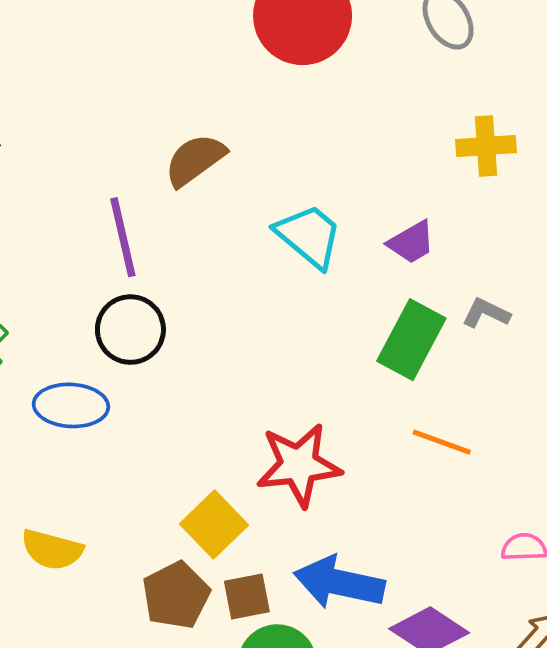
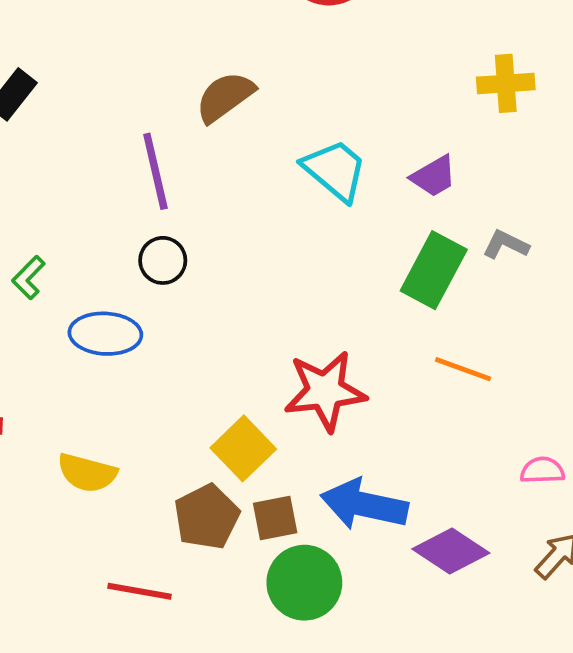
black circle: (130, 330) -> (163, 260), size x0.7

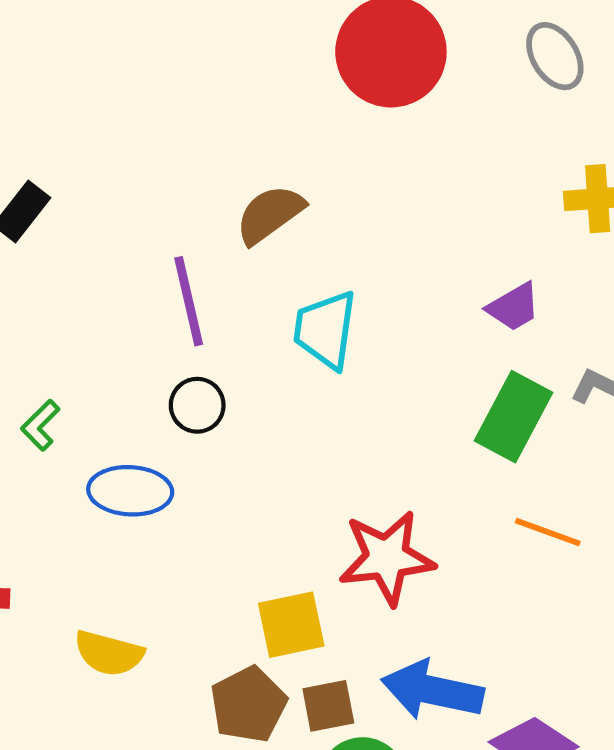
cyan trapezoid: (335, 170) -> (325, 330), moved, turned -122
yellow square: (243, 448) -> (291, 625), turned 32

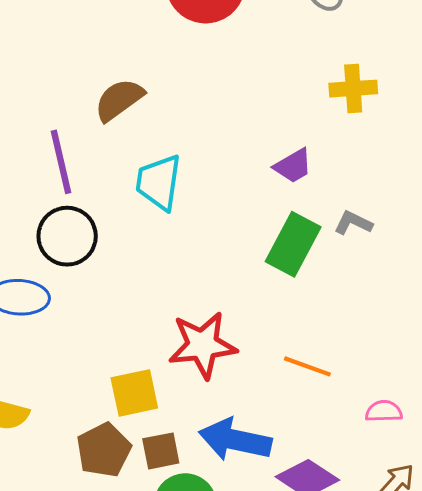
black circle: (197, 405) -> (67, 236), size x1.5
orange line: (548, 532) -> (307, 366), moved

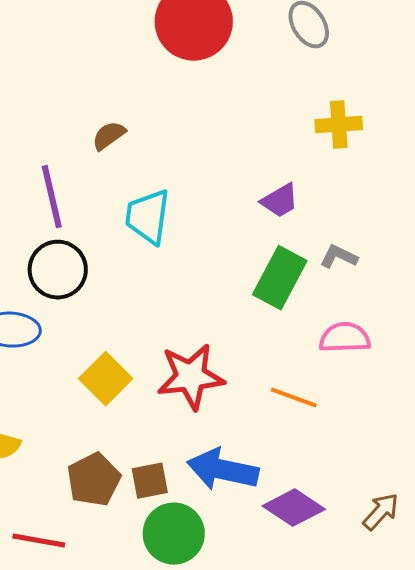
brown semicircle: (119, 100) -> (109, 136), size x0.7
yellow square: (134, 393) -> (106, 379), moved, turned -33
pink semicircle: (384, 411) -> (345, 338), moved, size x1.4

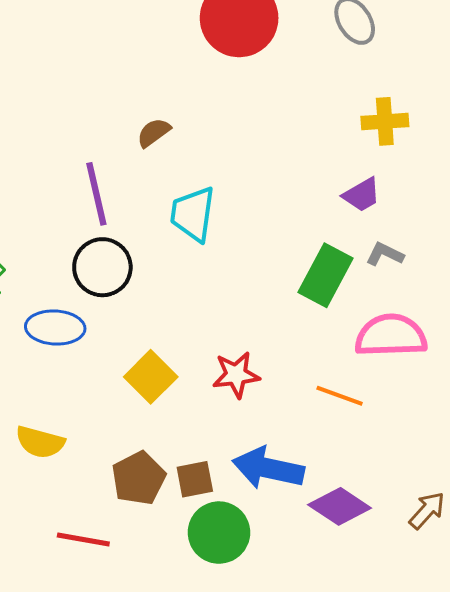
purple trapezoid: (280, 201) -> (362, 195), moved
pink semicircle: (345, 338) -> (391, 336), size x1.4
red star: (191, 377) -> (236, 375), size x0.7

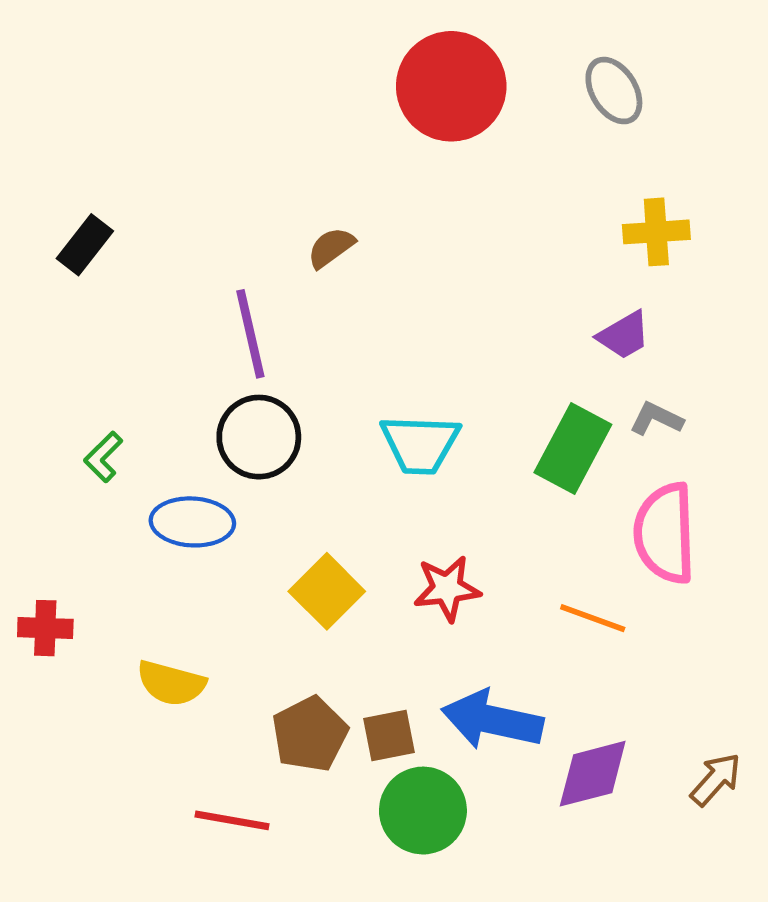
cyan trapezoid: (193, 214) -> (420, 444), moved, turned -96
pink semicircle: (391, 336) -> (665, 533), turned -90
purple diamond: (340, 506) -> (593, 774), turned -48

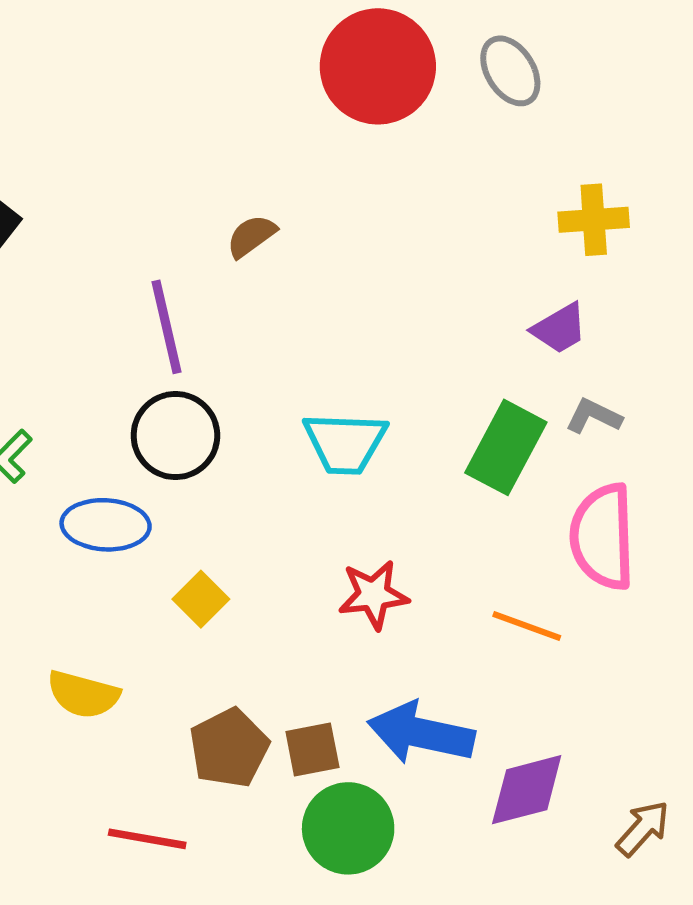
gray ellipse: (614, 91) -> (510, 71), moved
yellow square: (327, 591) -> (201, 599), moved, size x0.7
brown arrow: (716, 779) -> (643, 828), moved

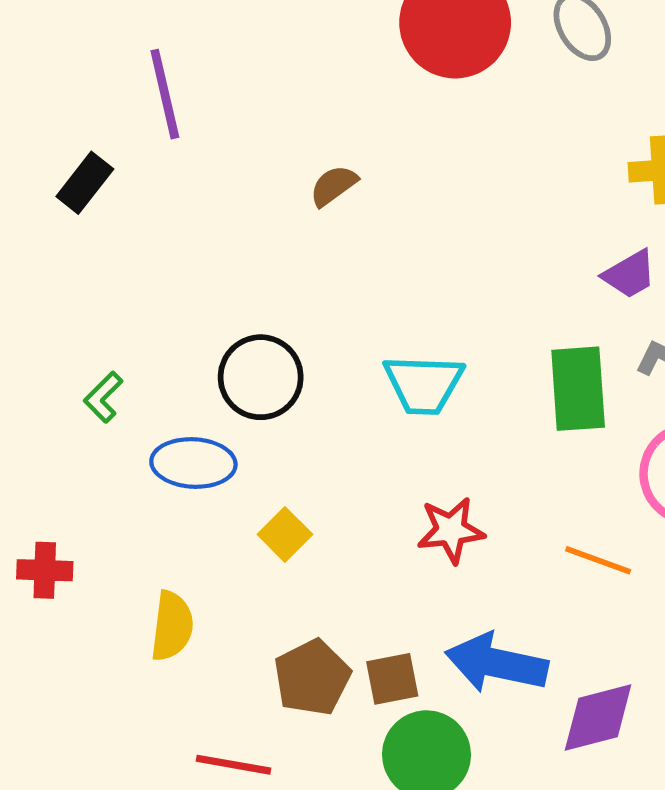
purple line: (167, 327) -> (165, 94), moved
green rectangle: (506, 447) -> (578, 389), turned -32
yellow semicircle: (83, 694) -> (172, 626), turned -98

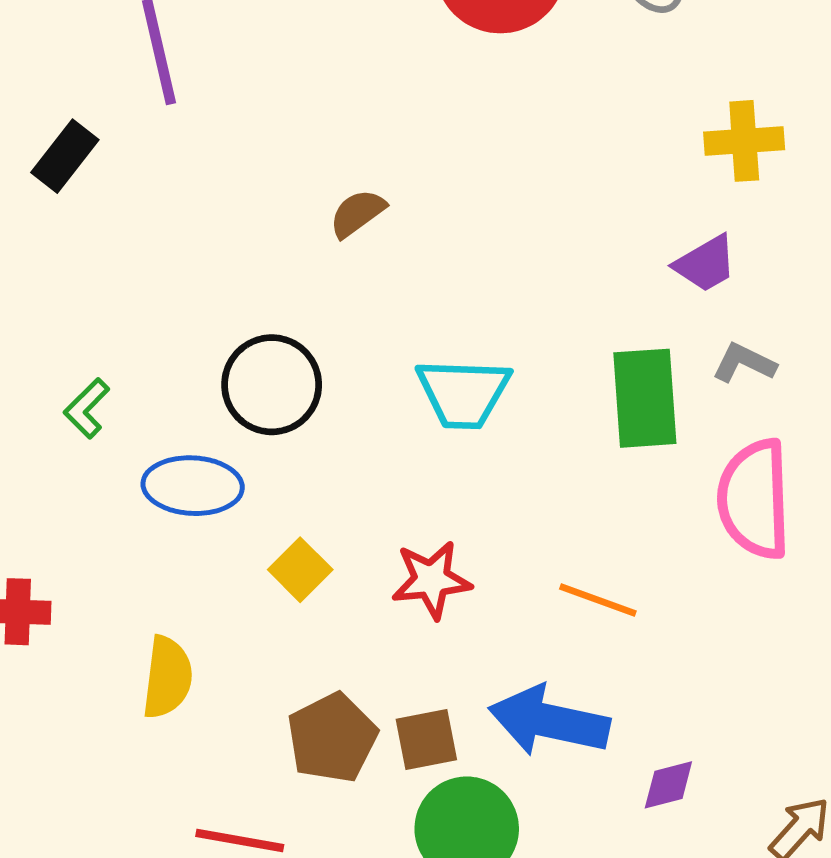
brown semicircle: (334, 186) -> (357, 213), moved
red star: (451, 530) -> (431, 580), moved
orange line: (598, 560) -> (598, 600), moved
purple diamond: (598, 717) -> (668, 785), size x0.6

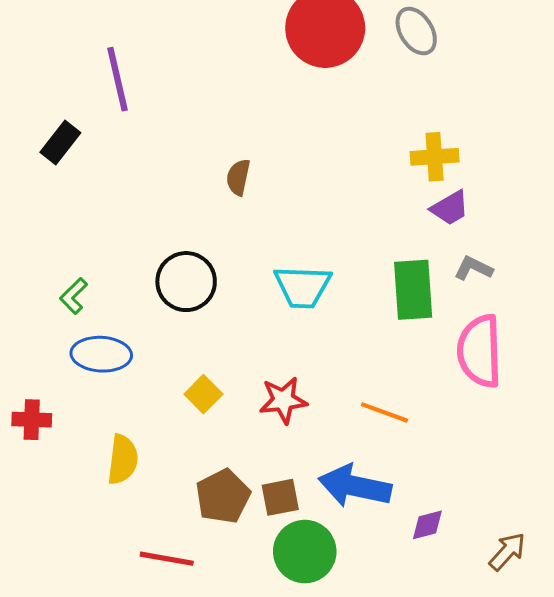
yellow cross: (744, 141) -> (435, 157), moved
brown semicircle: (357, 213) -> (238, 177), turned -42
blue ellipse: (193, 486) -> (101, 354), moved

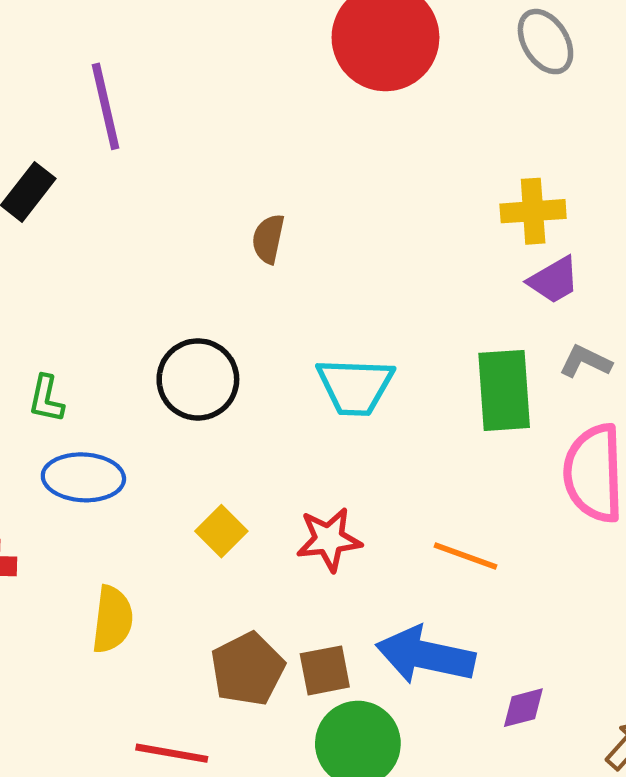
gray ellipse: (416, 31) -> (545, 42), moved
green L-shape: (74, 296) -> (46, 399), turned -33

